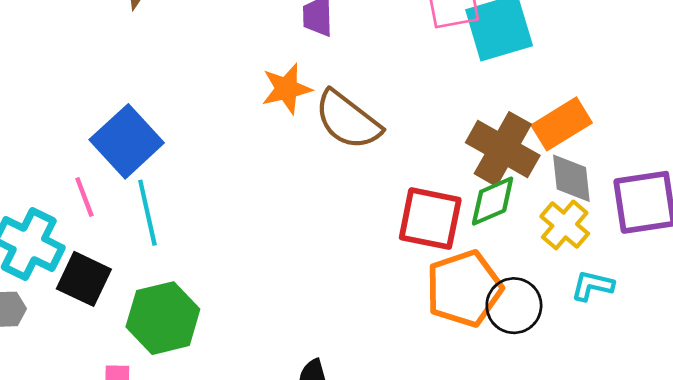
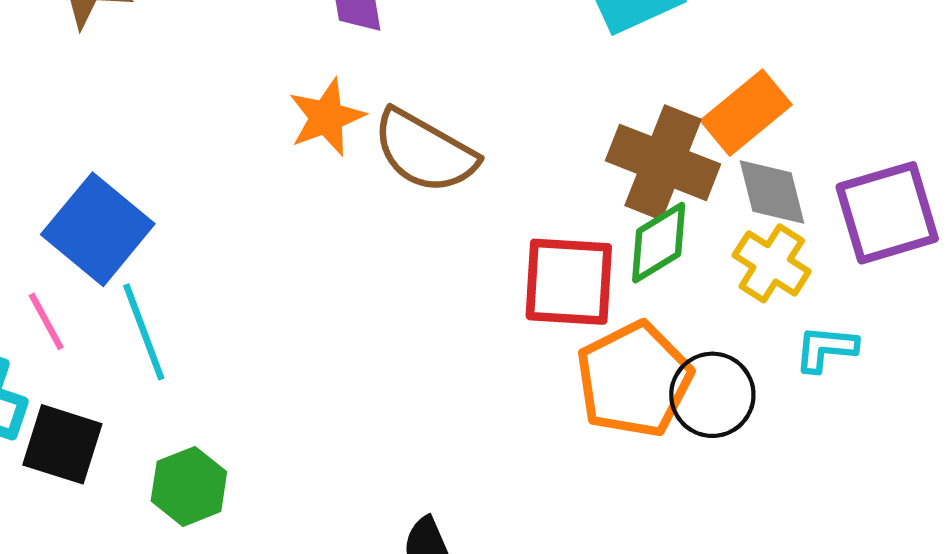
green hexagon: (163, 318) -> (189, 486), size x0.7

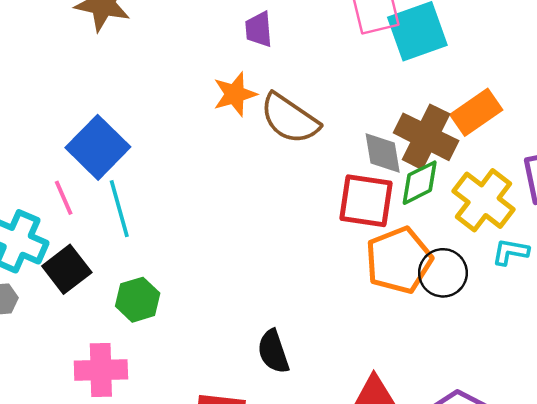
gray diamond: (772, 192) -> (383, 153), moved
yellow cross: (772, 263) -> (484, 200), size x1.4
black square: (62, 444) -> (67, 269), turned 30

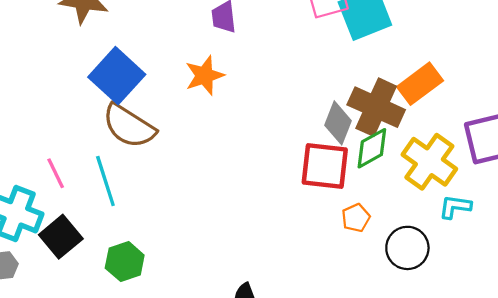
brown semicircle: (290, 119) -> (129, 126), moved
blue square: (98, 147) -> (117, 76), moved
gray diamond: (383, 153) -> (338, 123), turned 33
orange pentagon: (399, 260) -> (356, 218), size x0.5
black circle: (443, 273) -> (407, 248), moved

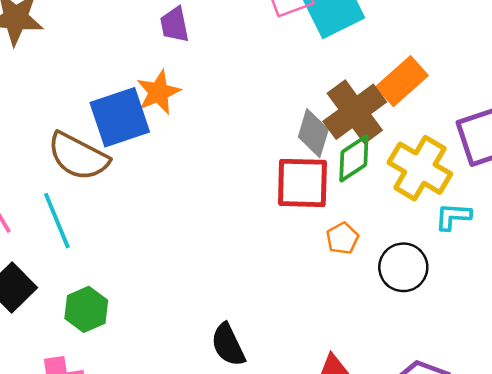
blue square: (117, 76) -> (120, 117), moved, turned 34
brown cross: (376, 107) -> (355, 112), turned 34

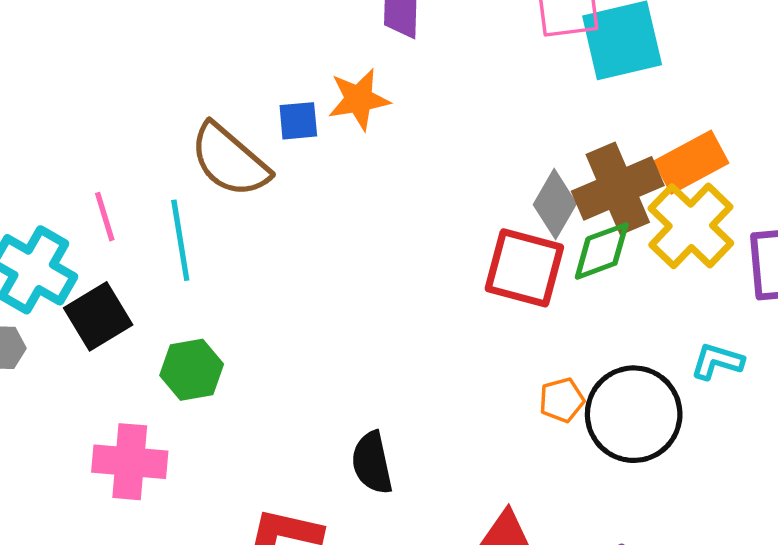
blue square: (120, 117) -> (298, 121), size x0.5
yellow cross: (420, 168) -> (691, 226), moved
orange pentagon: (342, 238) -> (562, 400), moved
black circle: (403, 267) -> (634, 414), size x1.4

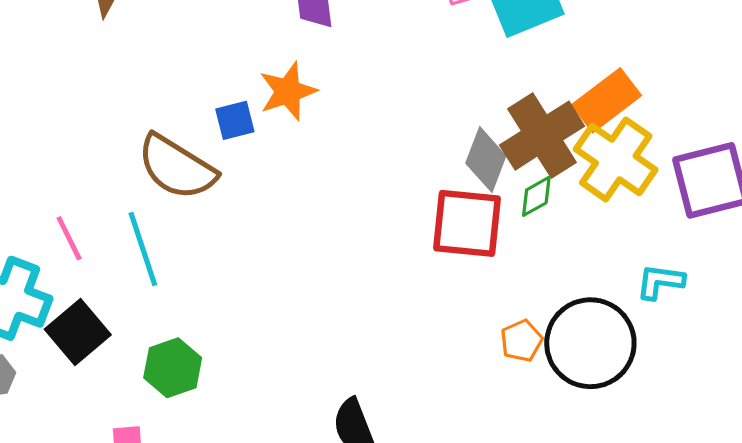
green diamond: (602, 251) -> (536, 196), size x0.7

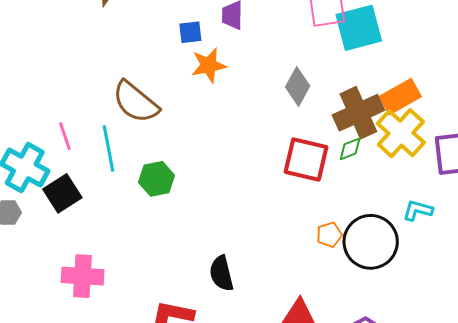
blue square: (235, 120) -> (190, 32), moved
gray diamond: (486, 160) -> (298, 86), moved
green hexagon: (173, 368) -> (157, 179), moved

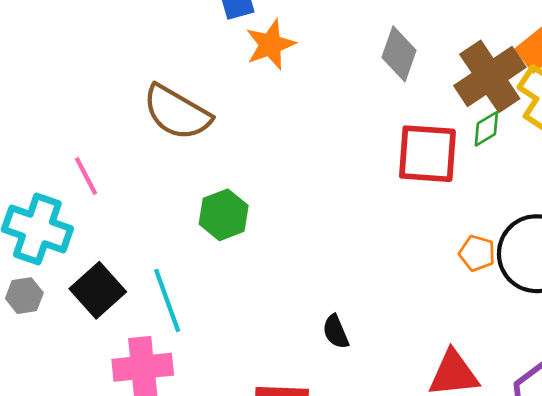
cyan line: (108, 149) -> (167, 300), moved
black square: (62, 193) -> (98, 290), moved
orange pentagon: (329, 235) -> (477, 253), turned -30
black semicircle: (221, 273) -> (336, 332), size x0.7

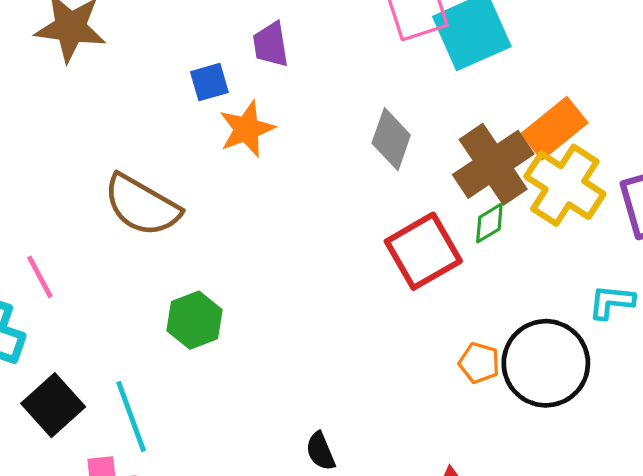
red square: (427, 154) -> (423, 251), turned -34

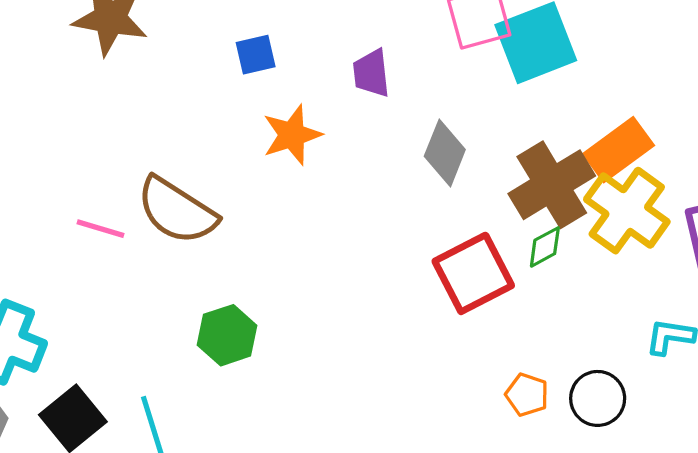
purple trapezoid: (271, 44) -> (371, 73), moved
blue square: (209, 82) -> (256, 55), moved
pink line: (40, 277) -> (100, 229), moved, turned -48
black circle: (546, 363) -> (598, 398), size x0.6

